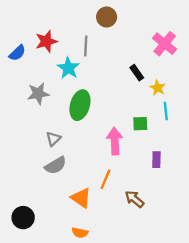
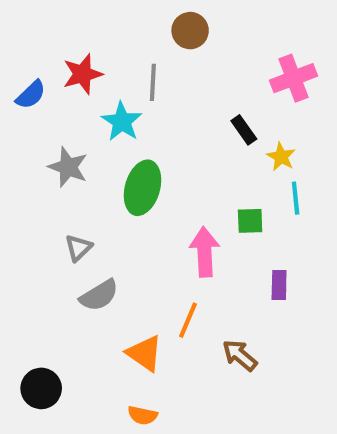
pink cross: (165, 44) -> (293, 78), turned 30
gray star: (38, 94) -> (68, 167), turned 30
gray triangle: (53, 139) -> (78, 248), moved

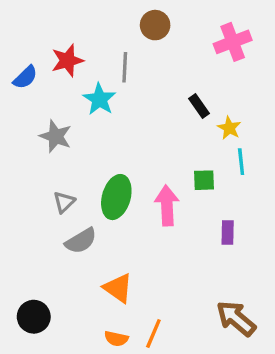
pink cross: (293, 78) -> (233, 42), moved
green ellipse: (142, 188) -> (116, 197), moved
orange line: (188, 320) -> (153, 334), moved
brown arrow: (240, 355) -> (236, 318), moved, size x1.4

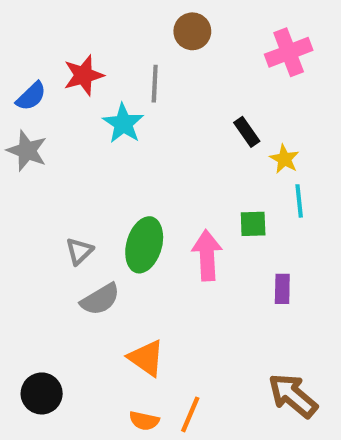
gray star: (56, 136) -> (27, 151), moved

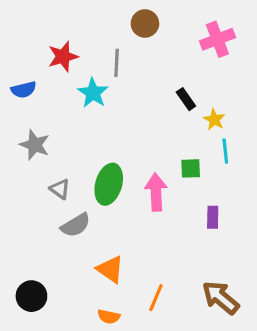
blue semicircle: (31, 96) -> (24, 90), moved, turned 30
gray star: (27, 151) -> (35, 145), moved
gray triangle: (79, 251) -> (60, 189), turned -40
orange line: (190, 414) -> (156, 298), moved

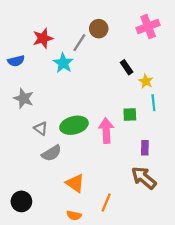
brown circle: (145, 23) -> (99, 29), moved
gray line: (117, 63) -> (79, 43), turned 30
green ellipse: (109, 184) -> (74, 125), turned 60
brown arrow: (221, 298) -> (144, 178), moved

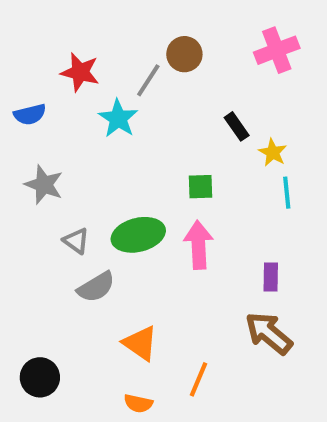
red star: (43, 38) -> (80, 72), turned 30
green square: (130, 115) -> (200, 187), moved

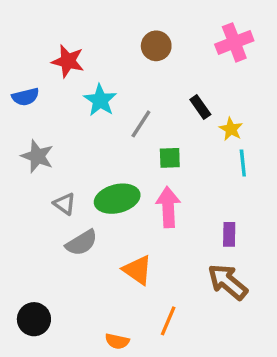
gray line: (148, 80) -> (141, 124), moved
orange triangle: (140, 343) -> (138, 270), moved

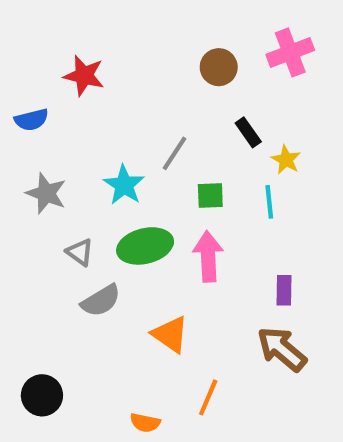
brown circle: (156, 46) -> (219, 67), moved
cyan star: (100, 100) -> (124, 185), moved
cyan line: (243, 163) -> (269, 202), moved

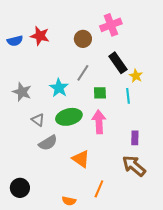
pink cross: (290, 52) -> (111, 25), moved
brown circle: (219, 67) -> (83, 39), moved
blue semicircle: (31, 120) -> (15, 41), moved
black rectangle: (248, 132) -> (118, 63), size x1.5

